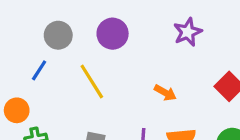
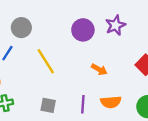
purple circle: (113, 34) -> (83, 30), moved

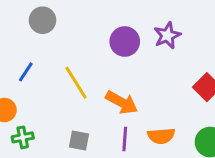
gray circle: (21, 28) -> (43, 20), moved
orange arrow: (99, 69) -> (122, 102), moved, size x1.5

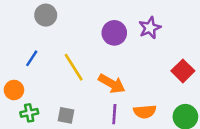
gray square: (79, 140) -> (66, 115), moved

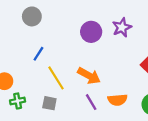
blue line: (32, 58) -> (38, 54), moved
yellow line: (74, 67) -> (56, 78), moved
purple line: (114, 114) -> (91, 102), turned -35

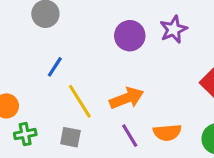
orange arrow: (89, 76) -> (127, 98), turned -50

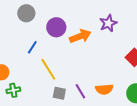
purple circle: (130, 36) -> (56, 27), moved
orange arrow: (127, 98) -> (80, 36), moved
gray square: (70, 137) -> (59, 93), moved

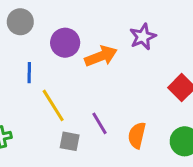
blue line: (32, 47) -> (29, 73), turned -32
orange semicircle: (104, 89) -> (137, 135), turned 108
purple line: (80, 91) -> (100, 123), moved

